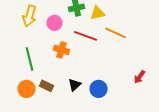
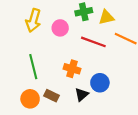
orange cross: (62, 50) -> (72, 69), moved
blue circle: (98, 89) -> (100, 83), moved

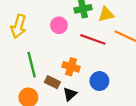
yellow arrow: (33, 20) -> (18, 26), moved
black triangle: (82, 95) -> (70, 94), moved
brown rectangle: (52, 96) -> (52, 82), moved

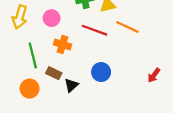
pink circle: (59, 25) -> (52, 18), moved
orange cross: (71, 67) -> (63, 45), moved

